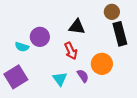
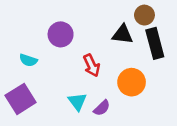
black triangle: (77, 27) -> (123, 34), moved
purple circle: (40, 37) -> (61, 34), moved
purple semicircle: (83, 76) -> (102, 108), moved, turned 80

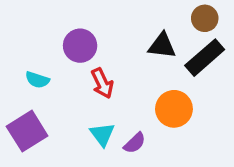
brown circle: (144, 15) -> (205, 18), moved
black rectangle: (155, 43) -> (205, 58), turned 64
red arrow: (92, 65) -> (102, 83), moved

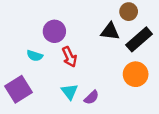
brown circle: (205, 18) -> (129, 12), moved
cyan semicircle: (37, 80) -> (35, 56), moved
orange circle: (174, 109) -> (136, 74), moved

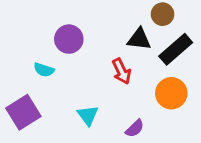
red arrow: (69, 57) -> (122, 71), moved
purple semicircle: (92, 97) -> (135, 128), moved

